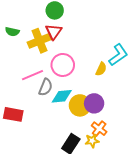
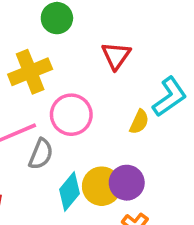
red triangle: (54, 32) -> (116, 56), moved
cyan diamond: (62, 96) -> (69, 192), moved, turned -45

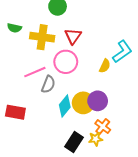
red triangle: (116, 56) -> (73, 36), moved
yellow cross: (30, 72) -> (42, 37), turned 30

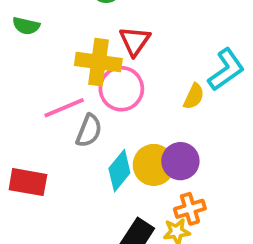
yellow cross: (42, 37) -> (98, 62), moved
orange cross: (103, 127) -> (190, 209), turned 35

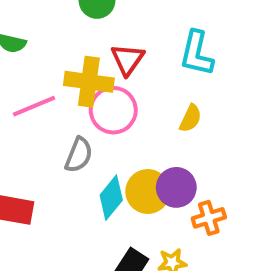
cyan L-shape: (226, 70) -> (197, 53), moved, turned 138
pink line: (64, 108) -> (34, 106), moved
orange cross: (190, 209) -> (209, 218), moved

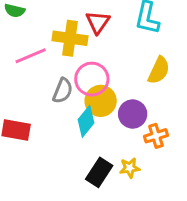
pink circle: (113, 110) -> (92, 79), moved
yellow semicircle: (191, 118) -> (159, 70), moved, size x1.4
yellow circle: (148, 191) -> (101, 101), moved

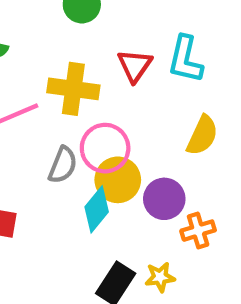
red triangle: (98, 22) -> (135, 66), moved

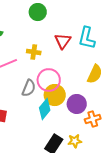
yellow cross: (73, 89) -> (34, 52), size x0.6

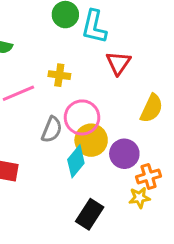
cyan L-shape: (87, 38) -> (94, 27), moved
red triangle: (63, 41) -> (118, 63), moved
yellow star: (75, 141) -> (139, 198), moved

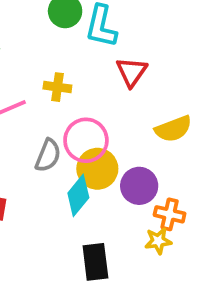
yellow semicircle: (152, 108) -> (173, 129), turned 44
orange cross: (149, 176) -> (170, 214), turned 30
black rectangle: (90, 214) -> (95, 262), turned -40

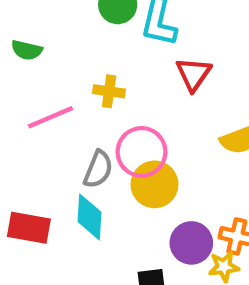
purple circle: (139, 186) -> (191, 243), moved
cyan diamond: (78, 195) -> (90, 217), moved, turned -36

